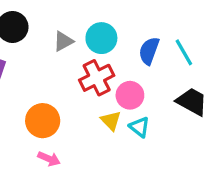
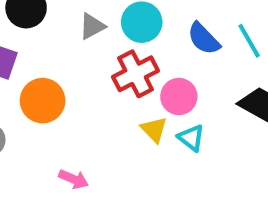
blue semicircle: (149, 51) -> (204, 39), turned -64
orange circle: (43, 121) -> (43, 101), moved

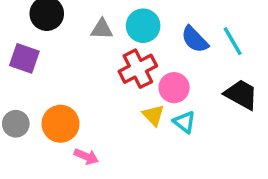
gray triangle: (92, 26) -> (102, 29), turned 30
orange circle: (43, 101) -> (61, 124), moved

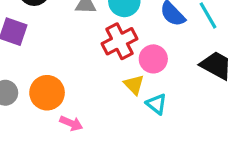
cyan triangle: (184, 122) -> (156, 104), moved

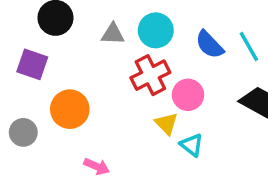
orange circle: (47, 93) -> (70, 109), moved

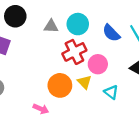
orange circle: (70, 109) -> (60, 85), moved
cyan triangle: (192, 145) -> (111, 92), moved

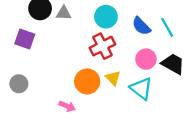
gray triangle: (51, 26) -> (64, 13), moved
pink circle: (98, 64) -> (146, 59), moved
cyan triangle: (111, 92) -> (141, 88), size x1.5

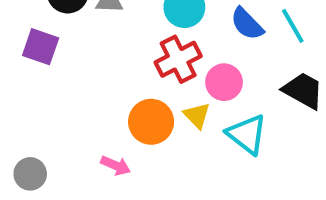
pink circle: (146, 59) -> (224, 82), moved
gray circle: (19, 84) -> (30, 174), moved

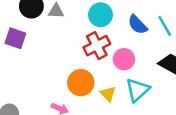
yellow triangle: (197, 116) -> (108, 94), moved
cyan triangle: (247, 134) -> (138, 90), turned 40

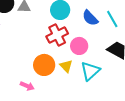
yellow triangle: (108, 94) -> (66, 66), moved

